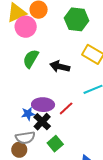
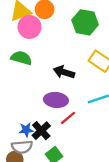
green semicircle: (31, 59) -> (21, 58), moved, turned 72
purple ellipse: (43, 105) -> (56, 100), moved
blue star: (28, 114) -> (26, 130), moved

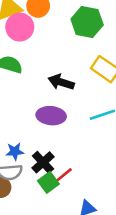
red line: (68, 118) -> (63, 175), moved
black cross: (41, 131) -> (43, 162), moved

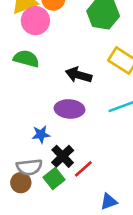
blue star: (15, 151) -> (41, 134), moved
green square: (48, 182) -> (54, 178), moved

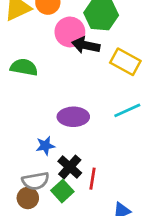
pink circle: (35, 21) -> (70, 32), moved
black arrow: (79, 75) -> (86, 45), moved
red line: (83, 169) -> (92, 179), turned -36

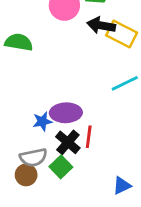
black arrow: (86, 45) -> (101, 25), moved
purple ellipse: (73, 117) -> (66, 113), moved
red line: (92, 179) -> (89, 137), moved

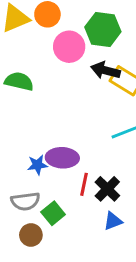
black cross: (68, 142) -> (107, 189), moved
brown circle: (26, 175) -> (31, 235), moved
blue triangle: (122, 186) -> (113, 221), moved

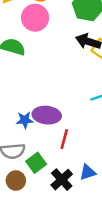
pink circle: (69, 47) -> (35, 18), moved
black cross: (107, 189) -> (62, 180), moved

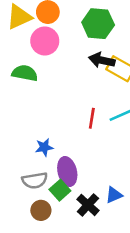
purple ellipse: (47, 115) -> (67, 171), moved, turned 76
red line: (64, 139) -> (92, 118), moved

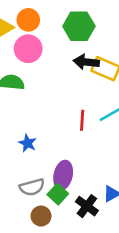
blue star: (44, 147) -> (27, 143), moved, turned -30
purple ellipse: (67, 171) -> (63, 175), turned 32

